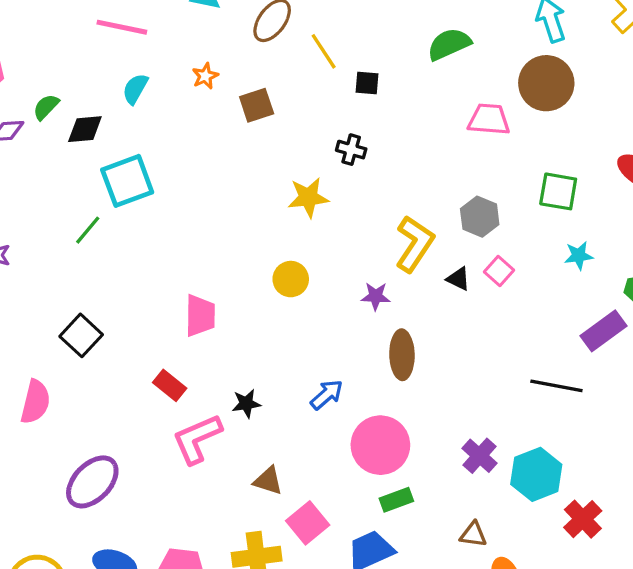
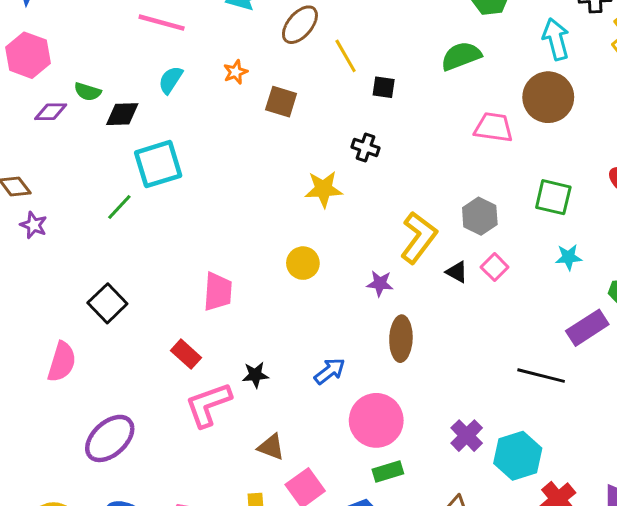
brown square: (257, 105) -> (281, 102), turned 32
green semicircle: (46, 107) -> (88, 92), turned -120

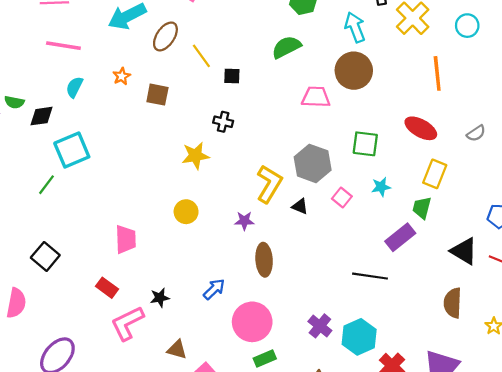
gray hexagon: (480, 216) -> (313, 163), size x1.4
pink square: (495, 267) -> (342, 198), moved

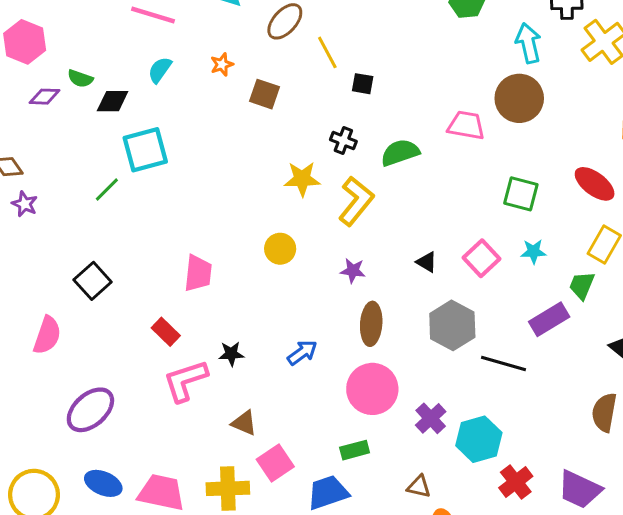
green semicircle: (286, 47) -> (400, 153), moved
gray hexagon: (313, 163) -> (452, 325), moved
yellow L-shape: (269, 184) -> (356, 201), moved
pink square: (342, 198) -> (481, 258), size x1.4
pink circle: (252, 322) -> (372, 389), moved

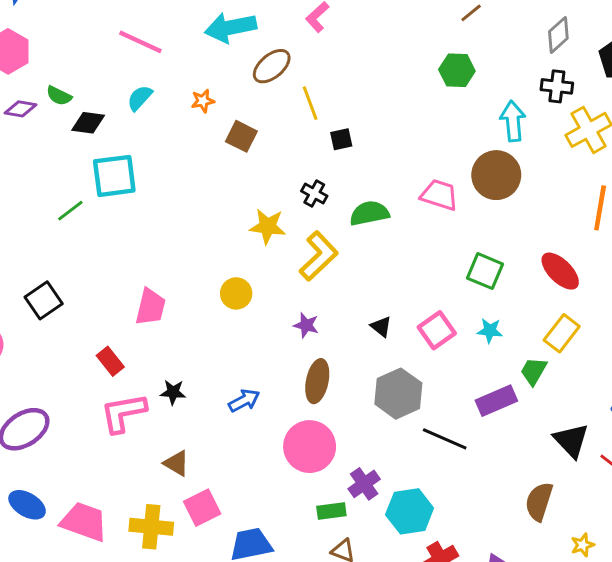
black square: (363, 84) -> (341, 139), turned -30
green rectangle: (355, 450) -> (331, 511), moved

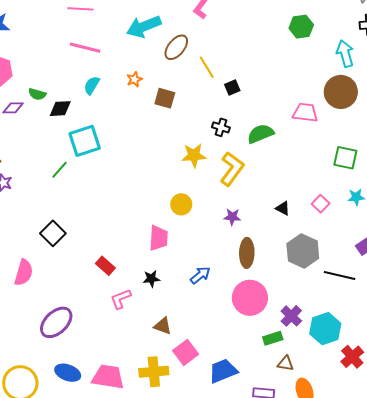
pink trapezoid: (151, 307) -> (159, 238), moved
pink square: (437, 330) -> (321, 204), size x0.7
pink L-shape: (123, 413) -> (121, 299), size x0.7

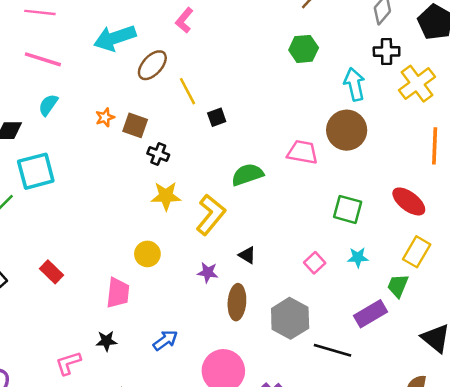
orange star: (134, 79) -> (105, 117), moved
black cross: (221, 127) -> (158, 154), moved
black triangle: (283, 208) -> (247, 255), moved
brown ellipse: (247, 253) -> (237, 302), moved
red rectangle: (105, 266) -> (51, 272), moved

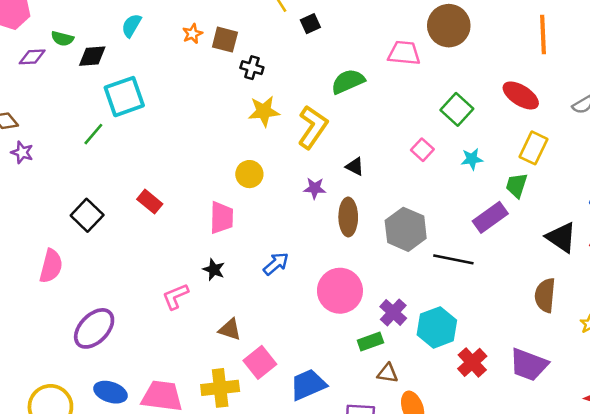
green square: (348, 209) -> (457, 109), turned 32
pink square: (315, 263) -> (422, 150), moved
black star: (106, 341) -> (214, 270), turned 30

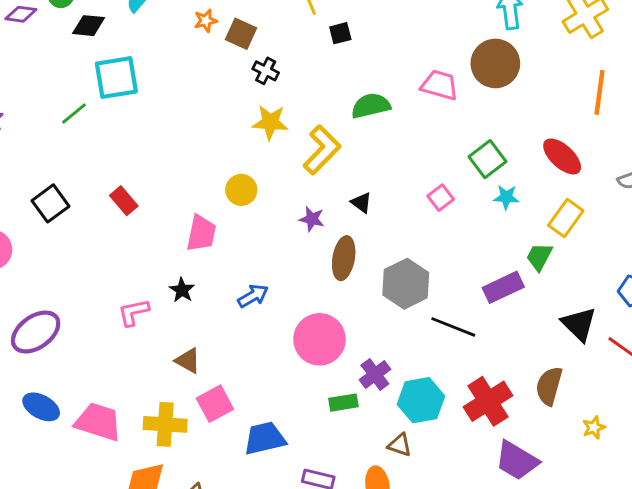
cyan star: (472, 159) -> (506, 197), moved
red cross: (472, 362) -> (488, 401), moved, size x1.4
brown triangle: (388, 373) -> (400, 445), moved

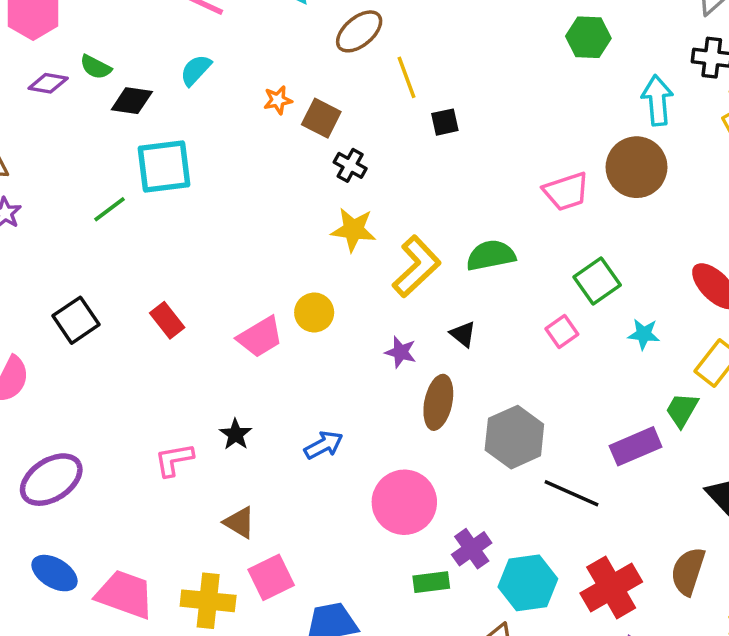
pink trapezoid: (440, 85) -> (566, 192), turned 144
green semicircle: (371, 106) -> (491, 255), moved
green square: (487, 159) -> (597, 281), moved
pink trapezoid: (201, 233) -> (260, 337), moved, turned 45

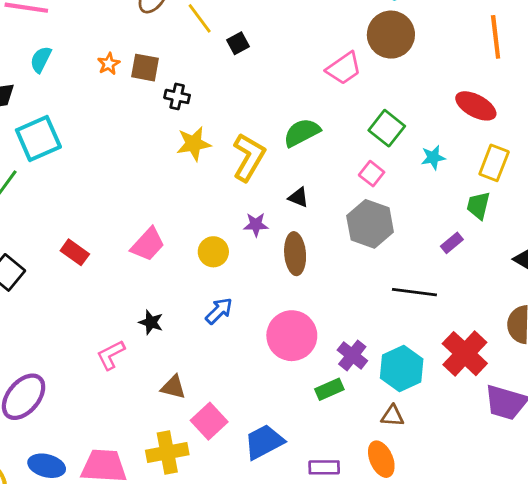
yellow circle: (314, 312) -> (213, 252), moved
gray hexagon: (514, 437) -> (370, 224), moved
purple rectangle: (636, 446) -> (452, 243), size x0.6

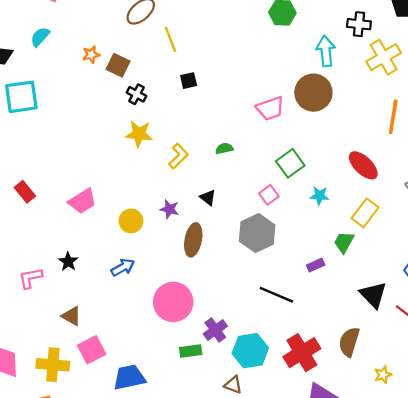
black square: (238, 43) -> (189, 81), moved
green semicircle: (302, 133) -> (224, 149), size x0.6
yellow L-shape: (249, 157) -> (178, 156), size x0.7

